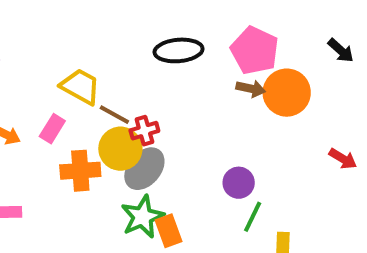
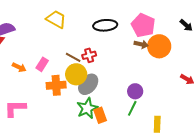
yellow trapezoid: (80, 87) -> (56, 19), moved
red cross: (144, 131) -> (89, 55), moved
green line: (253, 217) -> (132, 108), moved

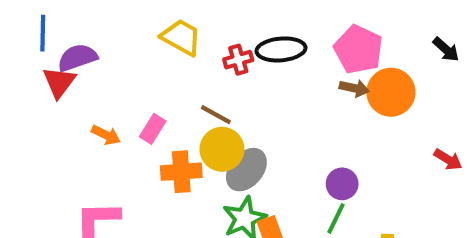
red cross: (89, 55) -> (238, 60), moved

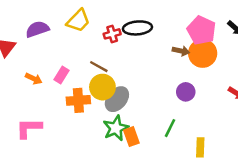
yellow trapezoid: (181, 37) -> (78, 21), turned 105
pink pentagon: (358, 49) -> (201, 30), moved
purple semicircle: (77, 58) -> (37, 29), moved
purple circle: (342, 184) -> (186, 92), moved

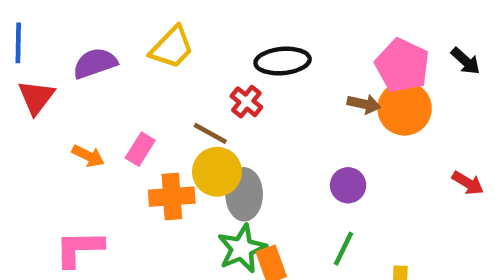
red cross: (112, 34) -> (246, 102), moved, turned -35
purple circle: (186, 92) -> (348, 185), moved
gray ellipse: (117, 99) -> (244, 194), turned -40

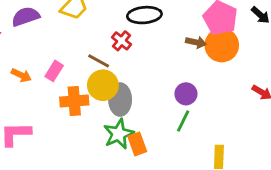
green line: (344, 249) -> (183, 121), moved

